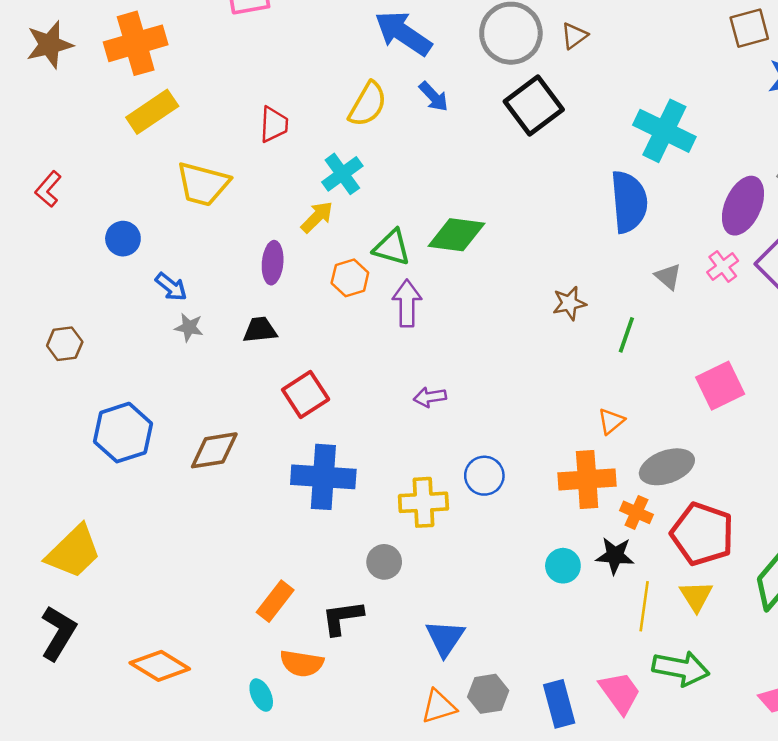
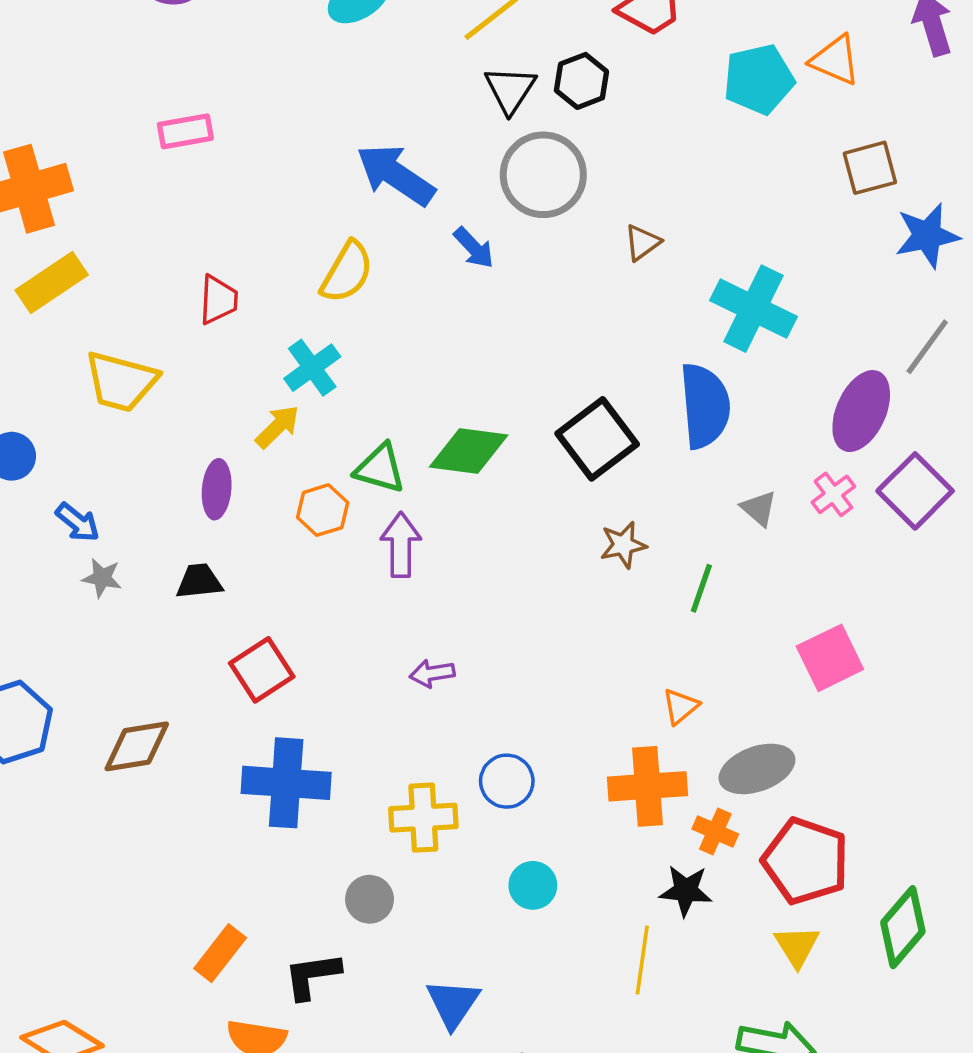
brown triangle: (574, 36) -> (642, 243), moved
blue arrow: (434, 97) -> (474, 248), moved
black square: (534, 105) -> (597, 439), moved
cyan circle: (563, 566) -> (533, 885), moved
yellow line: (644, 606) -> (642, 960), moved

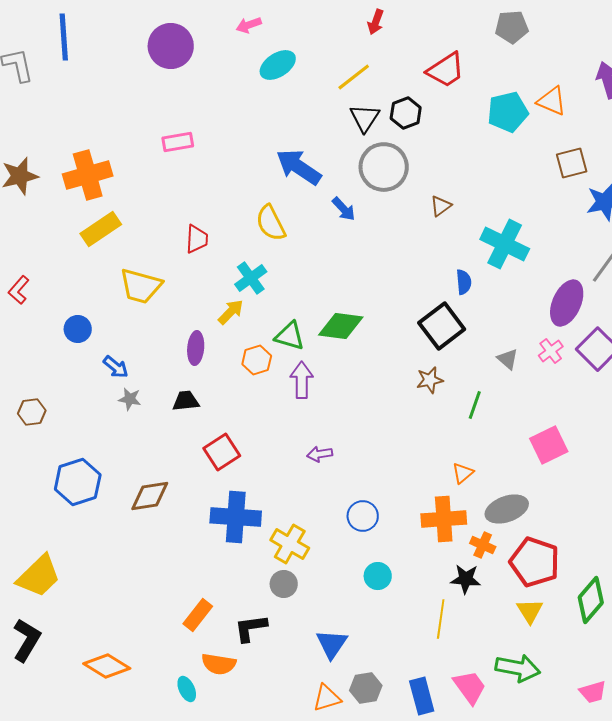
yellow semicircle: (347, 272) -> (271, 223), turned 123
blue semicircle: (705, 406) -> (464, 282), moved, size x0.5
black square: (597, 439) -> (442, 326), moved
yellow cross: (423, 818) -> (290, 544), moved, turned 33

